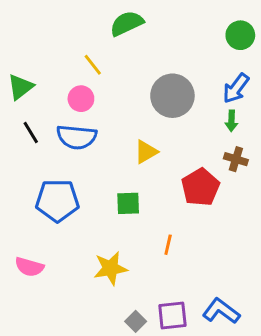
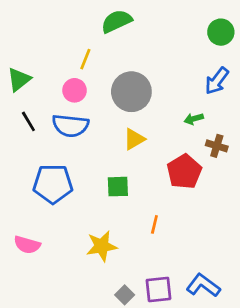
yellow line: (93, 65) -> (85, 59), turned 60
gray circle: (172, 96) -> (131, 92), moved
green arrow: (231, 121) -> (194, 119), moved, turned 72

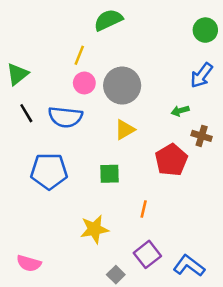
pink circle: (75, 90) -> (84, 83), moved
pink semicircle: (27, 245) -> (29, 263), moved
purple square: (159, 289) -> (147, 254), moved, turned -32

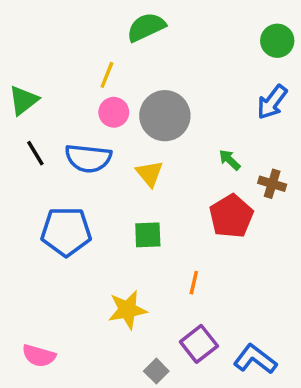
green arrow: (180, 111) -> (230, 160), moved, turned 60
yellow triangle: (125, 130) -> (150, 174), moved, turned -40

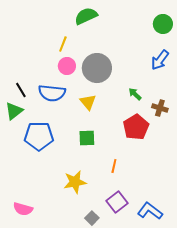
green triangle: (24, 100) -> (14, 111), moved

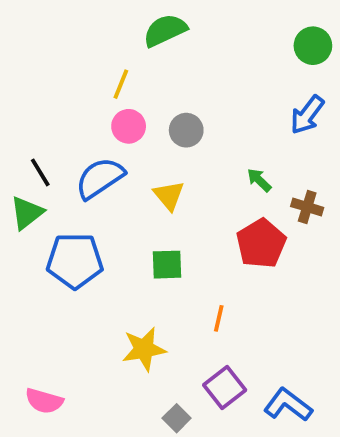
gray circle: (97, 68) -> (186, 130), size x0.6
blue semicircle: (52, 93) -> (100, 178), turned 140

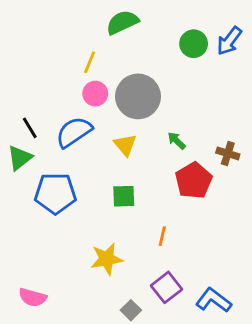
green circle: (313, 46) -> (194, 44), moved
blue arrow: (307, 115) -> (229, 41), moved
gray circle: (186, 130) -> (138, 96), size x1.8
green arrow: (259, 180) -> (176, 141), moved

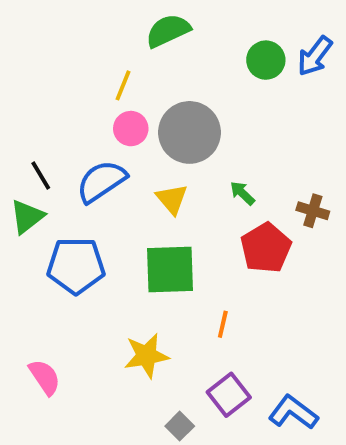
green square: (124, 196) -> (170, 269), size x1.6
pink semicircle: (33, 297) -> (45, 377), moved, turned -140

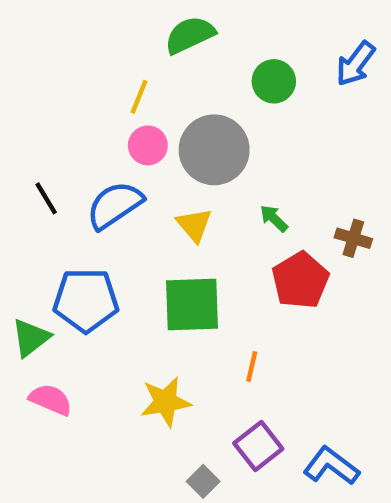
green circle: (266, 60) -> (274, 81), moved
green triangle: (27, 217) -> (31, 338), moved
pink semicircle: (45, 377) -> (51, 400), moved, turned -33

